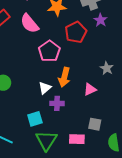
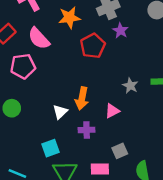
pink pentagon: (49, 51) -> (23, 66), moved, turned 30
purple cross: (57, 103) -> (87, 130), moved
gray square: (95, 124) -> (120, 151), turned -32

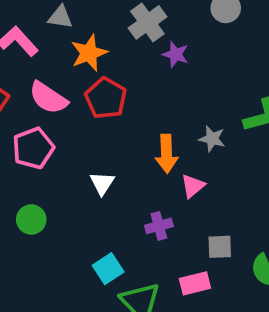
red pentagon: (93, 46) -> (106, 98), moved
orange arrow: (82, 98) -> (167, 154), moved
white triangle: (60, 112) -> (102, 183), moved
gray square: (120, 151) -> (220, 247), turned 35

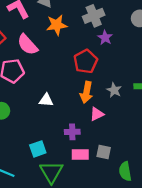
red pentagon: (106, 98) -> (86, 61), moved
white triangle: (102, 183) -> (46, 100), turned 48
pink rectangle: (195, 283) -> (80, 155), moved

